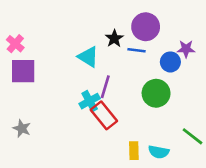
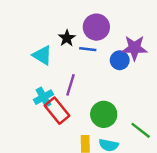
purple star: (186, 49) -> (134, 48), size x1.5
purple line: (105, 87) -> (71, 85), moved
green circle: (156, 93) -> (104, 114), moved

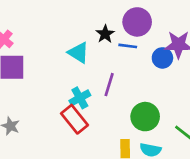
red rectangle: (57, 111) -> (74, 119), moved

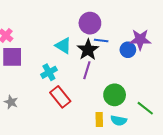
purple circle: (137, 22) -> (90, 23), moved
black star: (105, 34) -> (88, 50), moved, size x1.5
cyan cross: (80, 98) -> (49, 72), moved

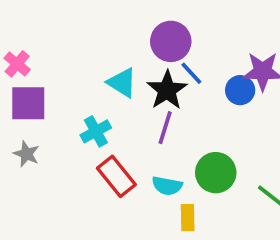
blue line: (101, 41) -> (191, 73), turned 40
gray star: (11, 102) -> (26, 154), moved
cyan semicircle: (119, 120) -> (167, 186), moved

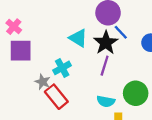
gray star: (26, 154) -> (43, 82), moved
red rectangle: (116, 176) -> (56, 97), moved

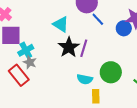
black star: (106, 43) -> (69, 47), moved
cyan cross: (62, 68) -> (26, 50), moved
red rectangle: (56, 97) -> (19, 75), moved

